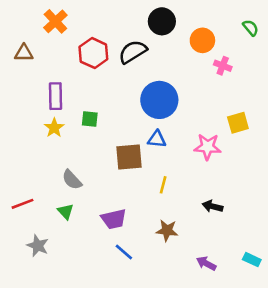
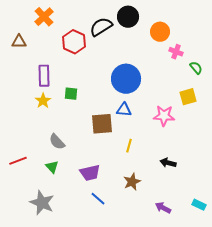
green semicircle: (251, 28) -> (196, 68), moved
black semicircle: (133, 52) -> (101, 27), moved
brown star: (167, 230) -> (132, 182), turned -30
gray star: (38, 246) -> (42, 203), moved, size x1.4

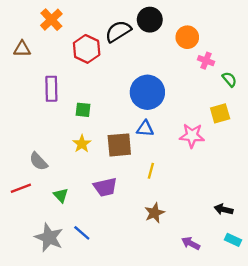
yellow star: (43, 101) -> (82, 144), moved
gray semicircle: (57, 142) -> (38, 161), moved
black arrow: (168, 163) -> (224, 209), moved
purple trapezoid: (90, 173) -> (105, 187), moved
blue line: (98, 199) -> (82, 233), moved

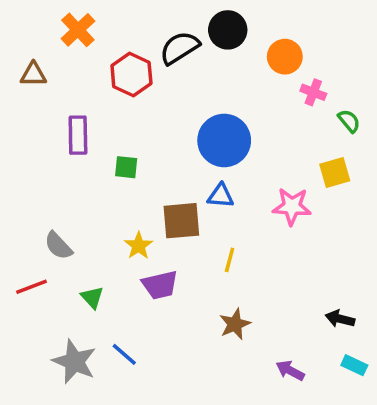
yellow star: (82, 144) -> (139, 246), moved

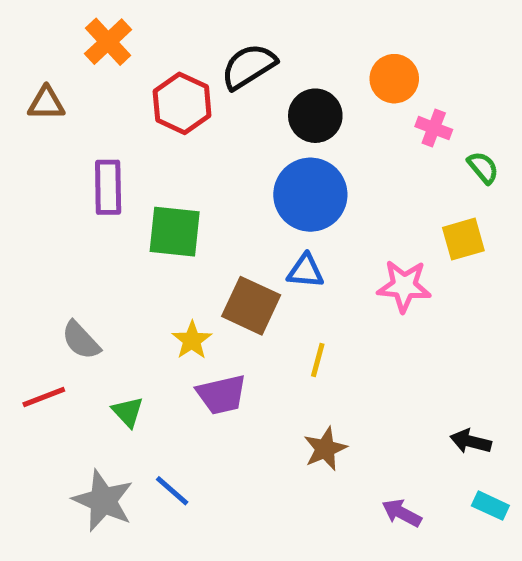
black circle: (228, 30) -> (315, 116), moved
green square: (126, 167) -> (175, 232), size x1.6
brown square: (181, 221) -> (251, 306), turned 30

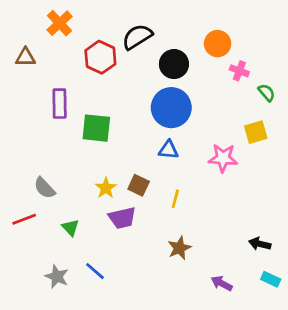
brown square: (251, 306) -> (139, 185), moved, size x0.7
gray star: (103, 501) -> (57, 277), size x0.7

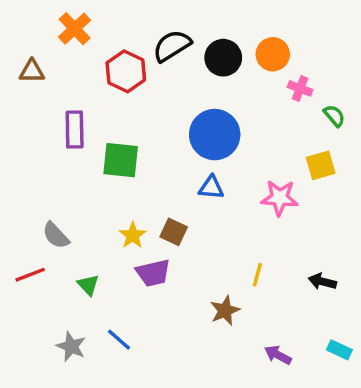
black circle: (174, 64) -> (223, 58), moved
yellow line: (175, 199) -> (257, 275), moved
black arrow: (260, 244) -> (322, 281), moved

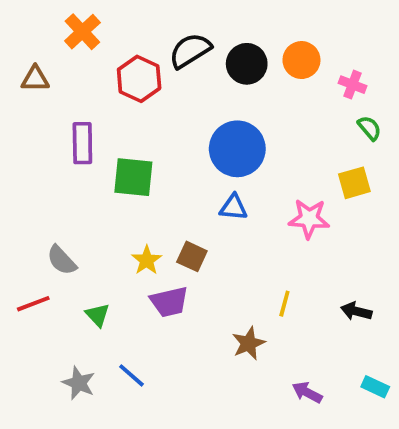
pink cross: (300, 88) -> (352, 85), moved

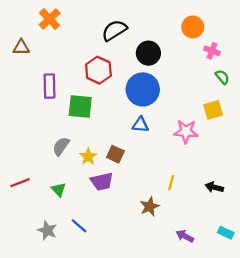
orange circle: (301, 60) -> (193, 27), moved
black circle: (247, 64) -> (148, 53), moved
red hexagon: (139, 79) -> (98, 70), moved
gray semicircle: (62, 260) -> (61, 146), moved, turned 78

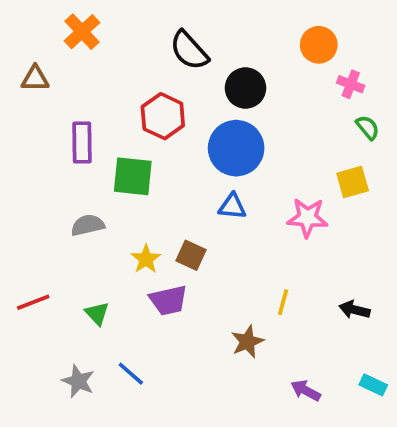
black semicircle: (114, 30) -> (189, 50), turned -100
gray semicircle: (61, 146) -> (88, 225), moved, turned 42

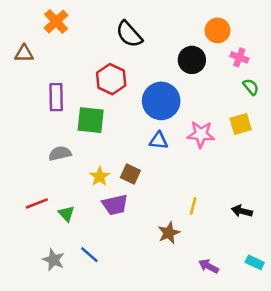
black circle: (245, 88) -> (192, 60), moved
pink star: (307, 218) -> (201, 134), moved
red line: (33, 302) -> (37, 203), moved

